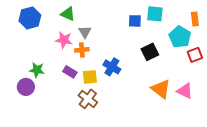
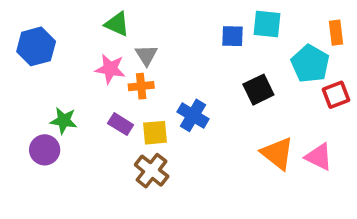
blue hexagon: (30, 18) -> (36, 46), moved

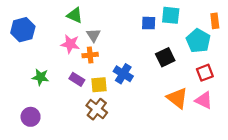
red square: (336, 95) -> (205, 73), moved
purple circle: (45, 150) -> (31, 117), moved

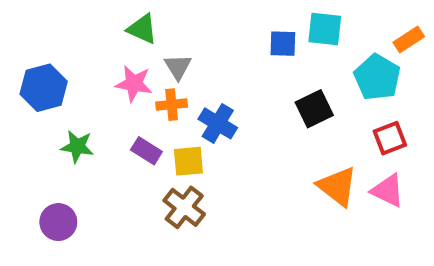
orange rectangle: (215, 21) -> (409, 39), turned 64
blue hexagon: (23, 30) -> (44, 88), moved
blue cross: (123, 74) -> (218, 123), moved

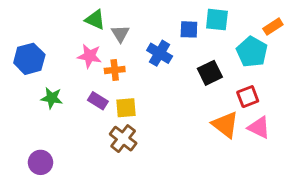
gray triangle: (178, 67) -> (120, 34), moved
blue cross: (218, 123) -> (160, 53), moved
red square: (390, 138) -> (248, 97), moved
purple circle: (58, 222) -> (41, 162), moved

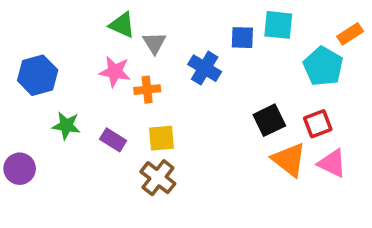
black square: (210, 73) -> (269, 120), moved
purple rectangle: (98, 101) -> (113, 140), moved
purple circle: (41, 162) -> (20, 169), moved

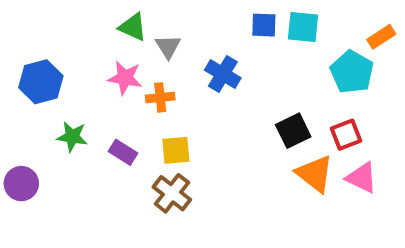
blue square: (242, 38) -> (264, 25), moved

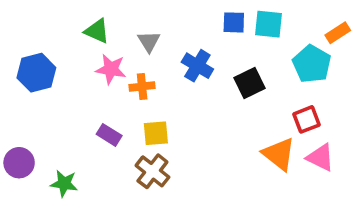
green triangle: (133, 27) -> (97, 31), moved
black square: (293, 131) -> (249, 83), moved
green star: (72, 137) -> (64, 183), moved

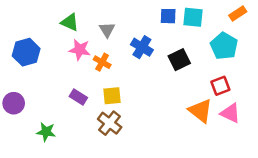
orange rectangle: (338, 33) -> (238, 14), moved
orange cross: (142, 86) -> (102, 62), turned 35
purple circle: (19, 163) -> (14, 103), moved

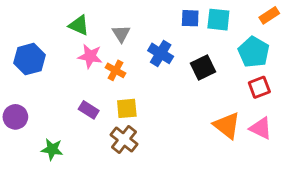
red square: (220, 86) -> (259, 87), moved

